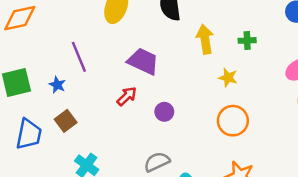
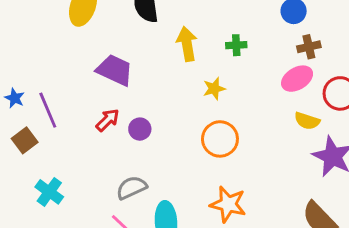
purple line: (79, 57) -> (48, 110), moved
yellow star: (228, 78) -> (214, 89), turned -30
red arrow: (127, 96) -> (108, 120), moved

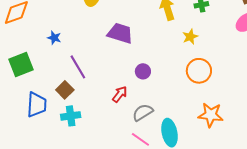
blue star: (15, 98) -> (54, 38), moved
red arrow: (108, 120) -> (120, 94), moved
cyan cross: (49, 192) -> (71, 116), moved, turned -36

